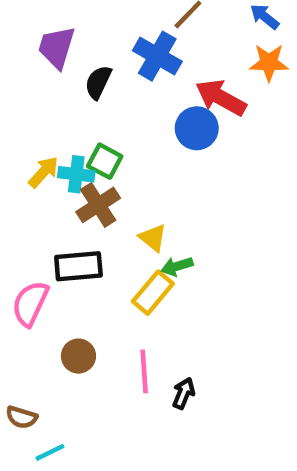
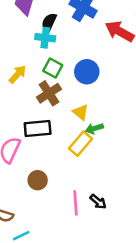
blue circle: (197, 128) -> (87, 72), moved
cyan cross: (76, 174) -> (45, 38), moved
pink line: (144, 371) -> (75, 203), moved
black arrow: (184, 393) -> (98, 202), turned 108

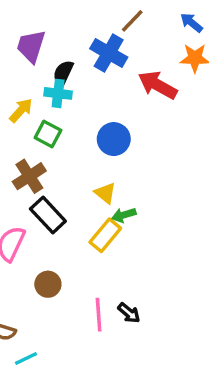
green square: (53, 68) -> (48, 134), moved
yellow arrow: (17, 74) -> (21, 110), moved
brown cross: (49, 93) -> (29, 176), moved
black rectangle: (38, 128) -> (48, 215), turned 52

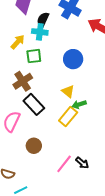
green square: (48, 134) -> (34, 56), turned -35
pink line: (99, 315) -> (64, 164), turned 42

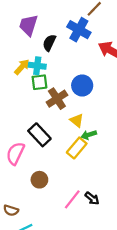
cyan cross: (40, 32) -> (37, 66), moved
brown cross: (23, 81) -> (57, 99), moved

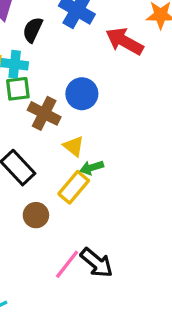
brown cross: (57, 99) -> (44, 113), turned -30
brown circle: (39, 180) -> (36, 215), moved
black arrow: (92, 198) -> (97, 263), size x1.5

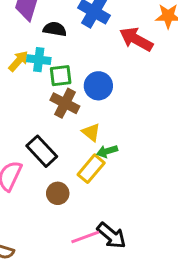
black semicircle: (33, 30) -> (55, 29), turned 75
green square: (18, 89) -> (61, 76), moved
pink line: (67, 264) -> (85, 237), turned 32

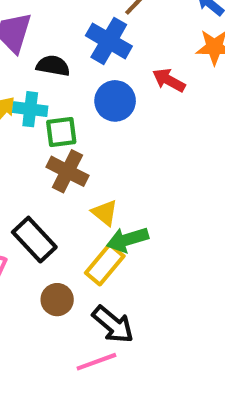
red arrow: (136, 39) -> (169, 80), size x0.7
blue circle: (98, 86) -> (115, 101), moved
green arrow: (107, 151) -> (127, 240), size x1.4
black arrow: (111, 236) -> (113, 324), moved

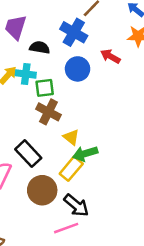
brown circle: (57, 300) -> (42, 190), size x1.5

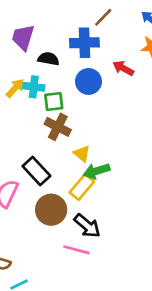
blue cross: (74, 32) -> (84, 43), turned -32
pink line: (66, 228) -> (76, 250), turned 35

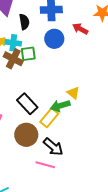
black semicircle: (48, 59) -> (24, 22), turned 70
brown cross: (58, 127) -> (13, 59), moved
yellow triangle: (82, 154) -> (73, 93), moved
black rectangle: (36, 171) -> (27, 104), moved

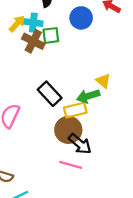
yellow rectangle: (49, 118) -> (75, 110), turned 36
brown circle: (26, 135) -> (68, 130), moved

